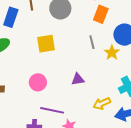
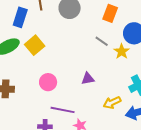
gray line: (92, 42) -> (102, 41), turned -40
yellow square: (46, 44) -> (35, 45), moved, turned -30

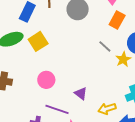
purple triangle: (88, 79) -> (81, 93), moved, turned 40

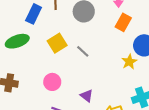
yellow square: (38, 41) -> (57, 43), moved
gray line: (105, 46) -> (83, 51), moved

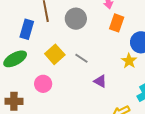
pink circle: (52, 82) -> (43, 84), moved
purple triangle: (87, 96) -> (100, 81), moved

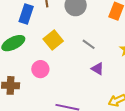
gray line: (81, 58) -> (89, 44), moved

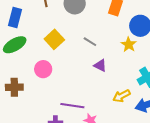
blue rectangle: (26, 14) -> (15, 17), moved

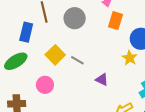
blue rectangle: (15, 17) -> (26, 32), moved
gray line: (90, 42) -> (77, 60), moved

